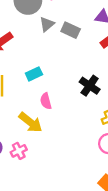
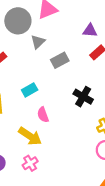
gray rectangle: (71, 30) -> (60, 60), moved, turned -48
pink cross: (19, 151) -> (30, 163), moved

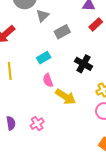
cyan rectangle: (30, 90) -> (44, 58), moved
yellow arrow: (30, 136) -> (66, 97), moved

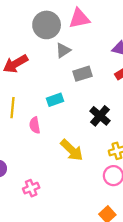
pink semicircle: (48, 80) -> (35, 125), moved
pink cross: (37, 124) -> (31, 188), moved

